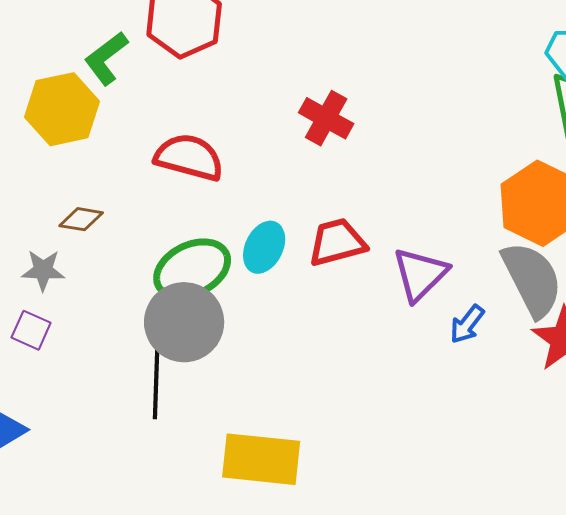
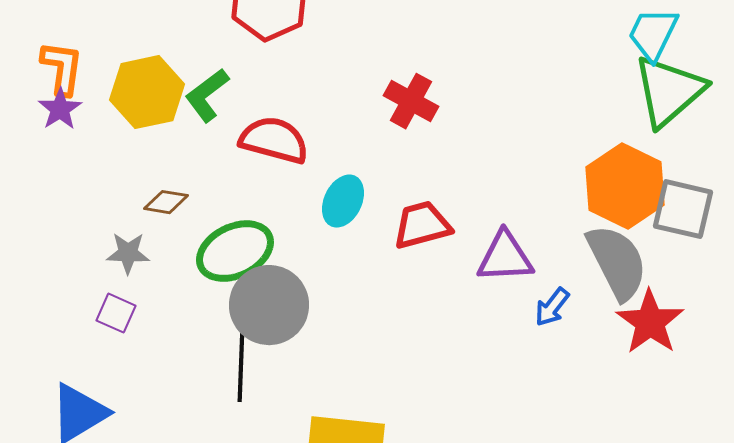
green L-shape: (106, 58) -> (207, 95), moved
cyan ellipse: (264, 247) -> (343, 201), moved
green ellipse: (192, 269) -> (235, 251), moved
purple triangle: (420, 274) -> (505, 257), turned 42

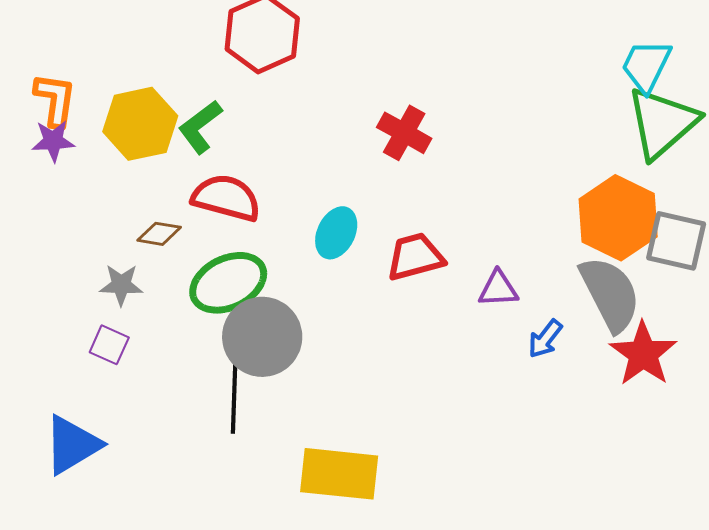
purple star: (60, 109) -> (53, 141), turned 30
red semicircle: (274, 140) -> (226, 198), moved
purple triangle: (505, 257) -> (498, 289), size x0.7

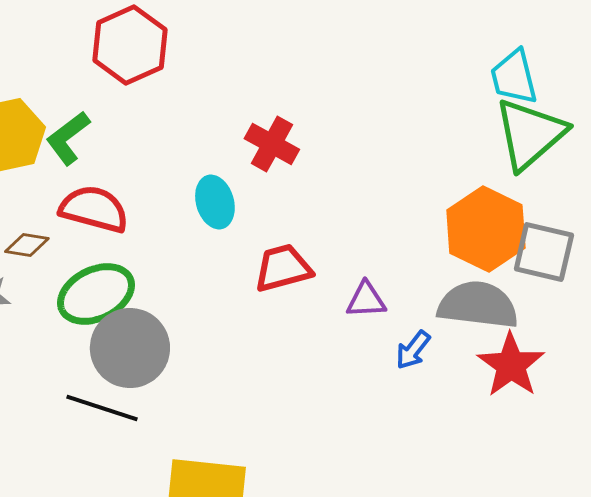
cyan trapezoid: (646, 66) -> (514, 77), turned -40
cyan ellipse: (336, 233) -> (215, 202), moved, turned -42
gray semicircle: (610, 294) -> (478, 305), turned -56
black line: (234, 397) -> (102, 408), turned -74

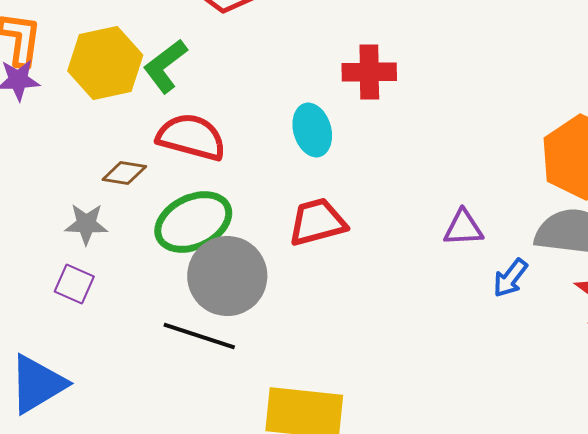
red cross: (272, 144) -> (369, 72), turned -30
red trapezoid: (283, 268) -> (317, 222), moved

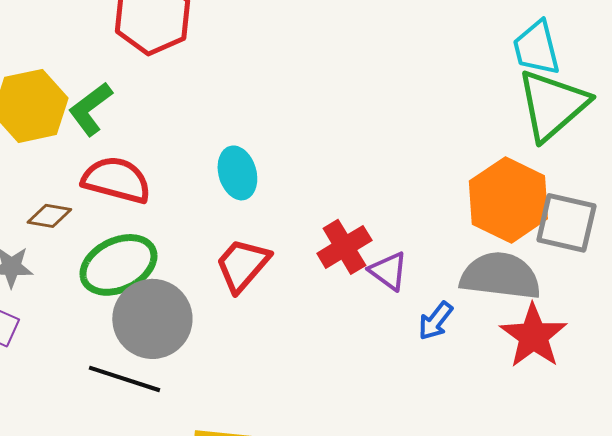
red cross: (369, 72) -> (344, 247), moved, turned -30
red trapezoid: (317, 222) -> (242, 265), turned -34
purple triangle: (463, 228) -> (388, 271), turned 39

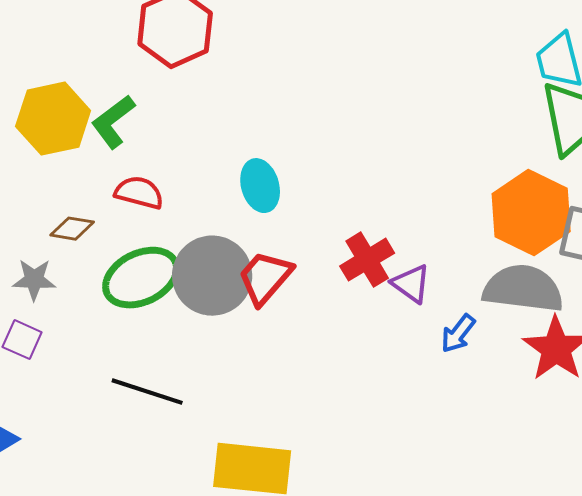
red semicircle: (116, 180) -> (139, 193), size x0.7
gray circle: (152, 319) -> (212, 276), moved

